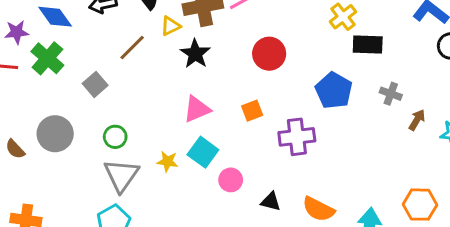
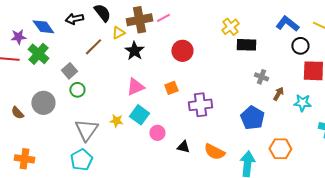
blue pentagon: (334, 91) -> (252, 118), moved
green circle: (115, 137) -> (77, 90), moved

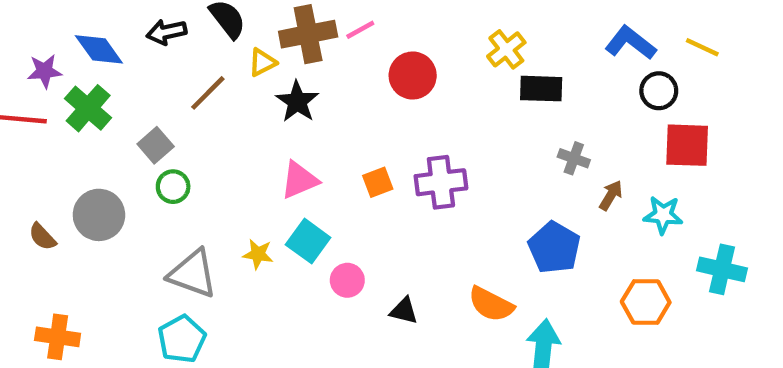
red circle: (182, 51) -> (413, 76), moved
purple cross: (200, 105) -> (441, 182), moved
gray triangle: (86, 130) -> (193, 274), turned -45
orange hexagon: (280, 149) -> (646, 302), moved
orange semicircle: (214, 152) -> (491, 304), moved

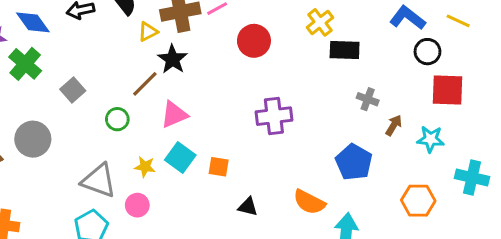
brown line: (208, 93) -> (145, 84), moved
orange square: (378, 182) -> (219, 167), moved, turned 30
green circle: (173, 187) -> (117, 119), moved
pink circle: (347, 280) -> (137, 205), moved

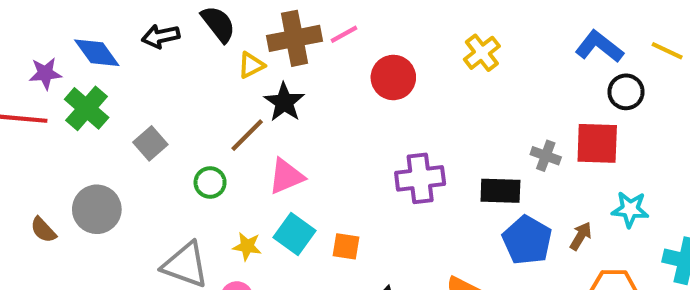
black rectangle: (345, 50) -> (500, 191), moved
red square: (447, 90) -> (597, 143), moved
brown arrow: (394, 125) -> (581, 236), moved

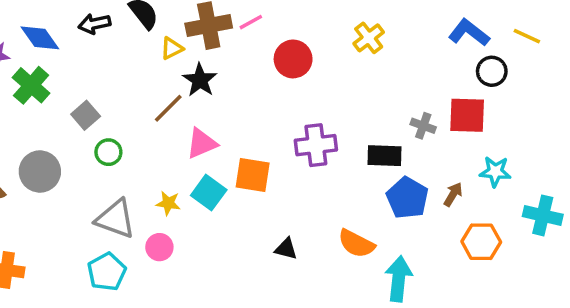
green circle: (210, 182) -> (108, 152), moved
orange square: (346, 246) -> (253, 175), moved, size x1.5

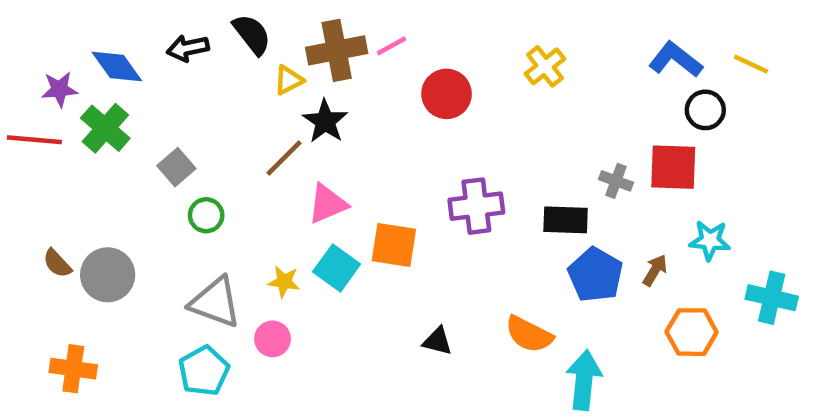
gray circle: (40, 171) -> (108, 275), moved

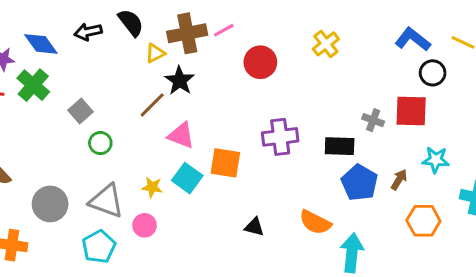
pink triangle: (327, 204) -> (181, 135), turned 44
gray circle: (108, 275) -> (50, 204), moved

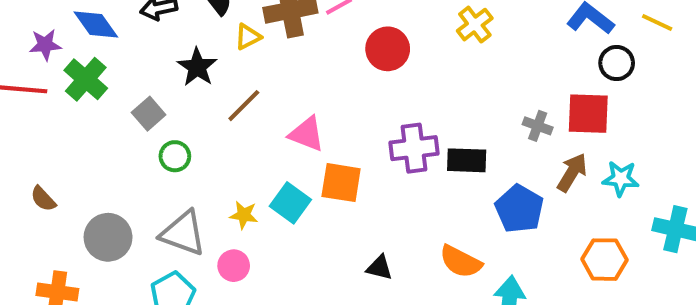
black star: (180, 81) -> (197, 67), moved
pink triangle: (181, 135) -> (307, 134), moved
black rectangle: (340, 146) -> (467, 160), moved
brown arrow: (399, 180) -> (572, 172), moved, size x1.4

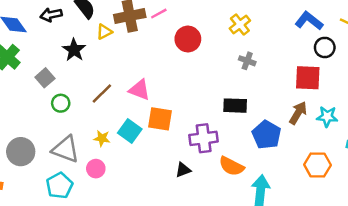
brown line: (244, 106) -> (102, 94), moved
gray cross: (538, 126) -> (247, 61), moved
purple cross: (414, 148) -> (204, 138), moved
black triangle: (380, 268) -> (183, 170), turned -35

